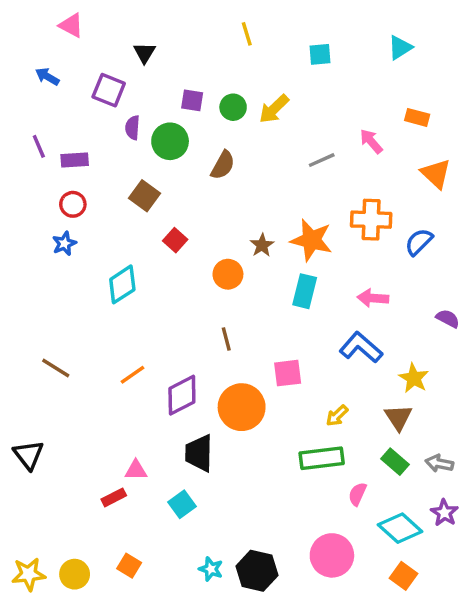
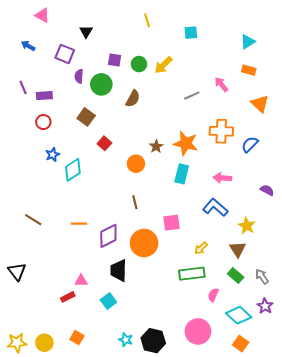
cyan triangle: (400, 48) -> (248, 42), moved
blue star: (64, 244) -> (53, 155), moved
orange line: (133, 375) -> (79, 224), turned 35
gray arrow: (439, 463) -> (262, 277), turned 42

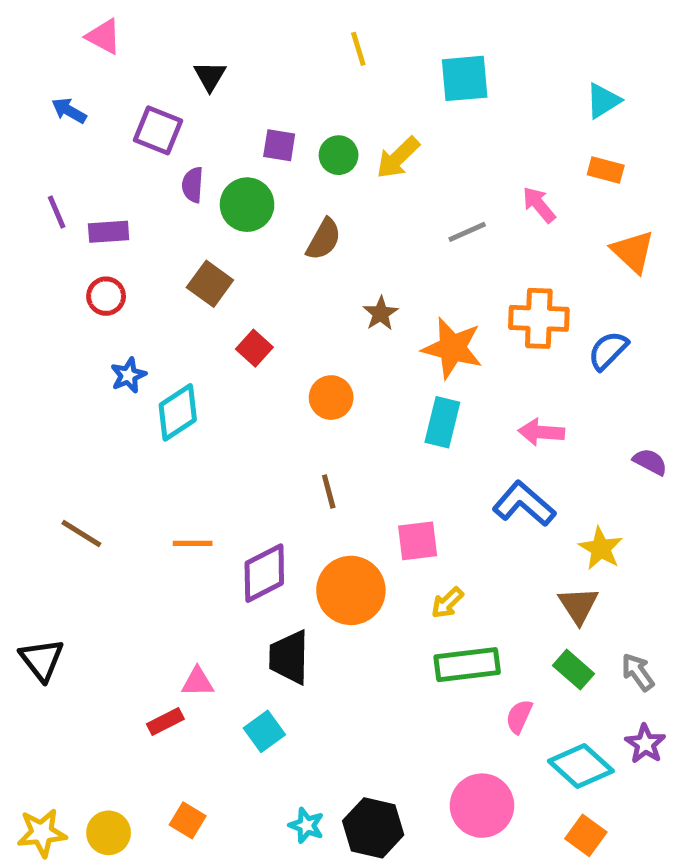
cyan square: (191, 33) -> (465, 78), size x1.5
brown star: (156, 146) -> (381, 313), moved
yellow arrow: (201, 248) -> (447, 603), moved

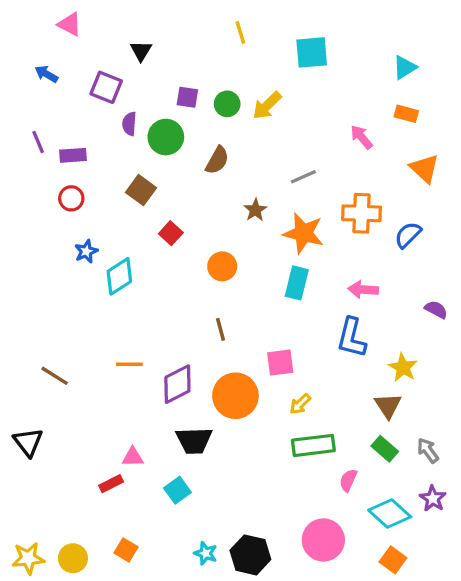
gray line: (467, 232) -> (303, 177), moved
blue L-shape: (524, 504) -> (352, 338), turned -117
brown line: (81, 534) -> (55, 376), moved
black trapezoid: (289, 657) -> (194, 440), turned -93

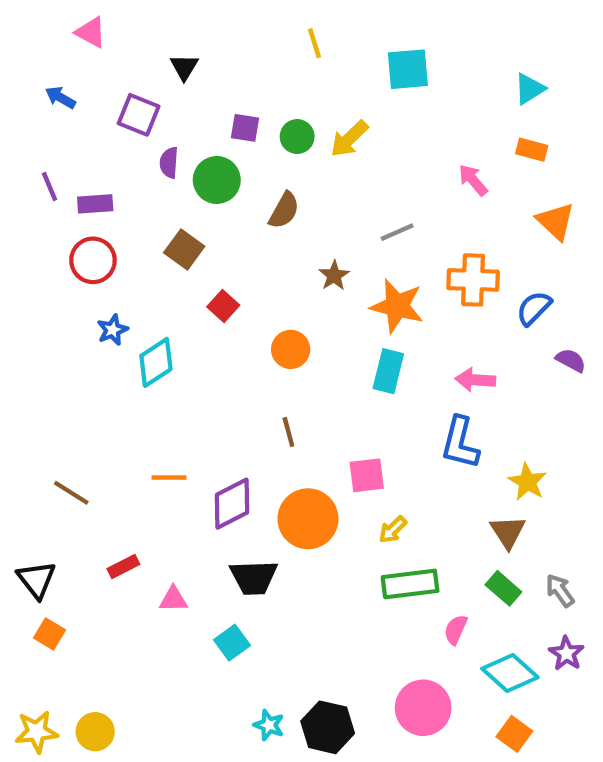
red circle: (71, 198) -> (93, 260), size x1.4
purple semicircle: (436, 309) -> (571, 360), moved
red rectangle: (111, 484) -> (123, 567), moved
orange square: (126, 550) -> (50, 634), moved

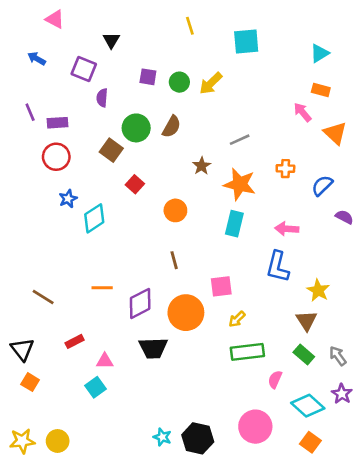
green circle: (217, 180) -> (136, 128), moved
pink arrow: (473, 180) -> (302, 112), moved
orange cross: (473, 280) -> (285, 169), size x0.6
cyan square: (232, 643) -> (96, 387), moved

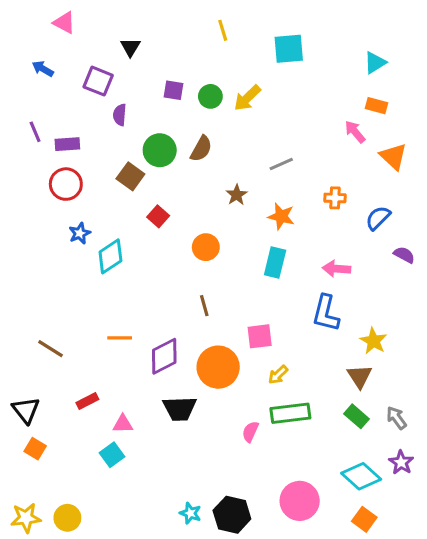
orange star: (240, 184) -> (281, 216), size x0.7
pink semicircle: (275, 379) -> (250, 432), moved

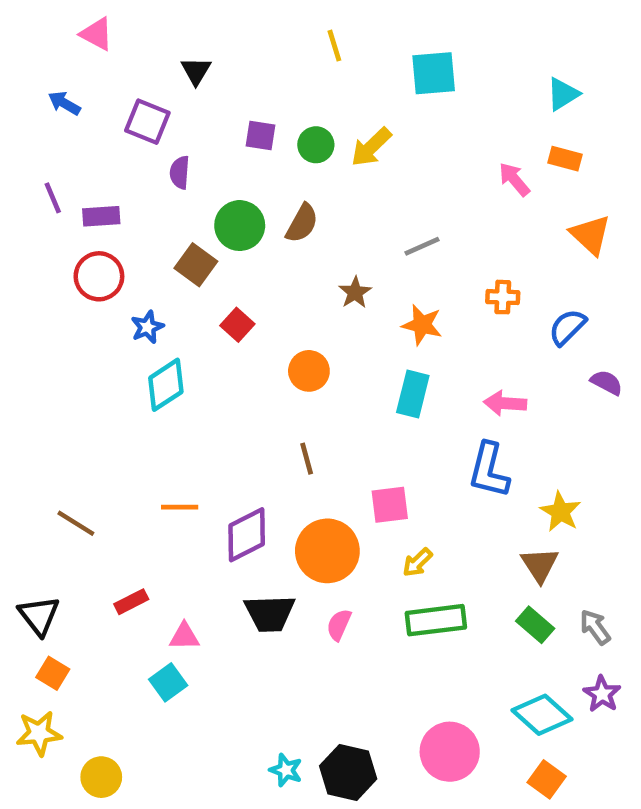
pink arrow: (355, 132) -> (514, 179), moved
blue star: (80, 233) -> (147, 327), moved
pink semicircle: (250, 432) -> (339, 625), moved
yellow star: (26, 518) -> (39, 733), moved

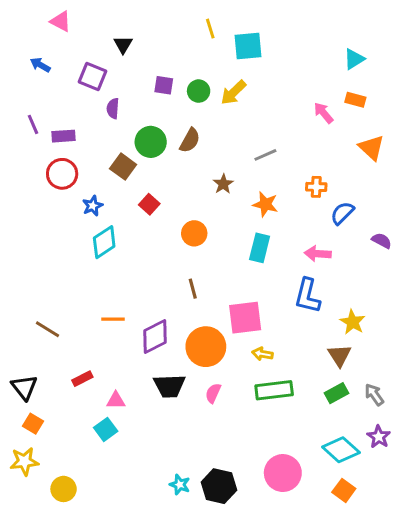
cyan square: (434, 73) -> (248, 46), moved
blue semicircle: (567, 327) -> (342, 213), moved
pink square: (390, 505) -> (245, 318), size x1.4
yellow arrow: (417, 562) -> (262, 354), turned 54
green rectangle: (535, 625) -> (337, 393), turned -70

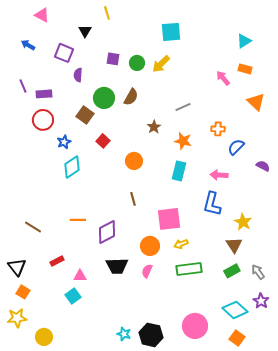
yellow line: (210, 29) -> (107, 13), moved
orange circle: (206, 347) -> (150, 246), moved, size x0.7
yellow arrow: (262, 354) -> (181, 244), turned -32

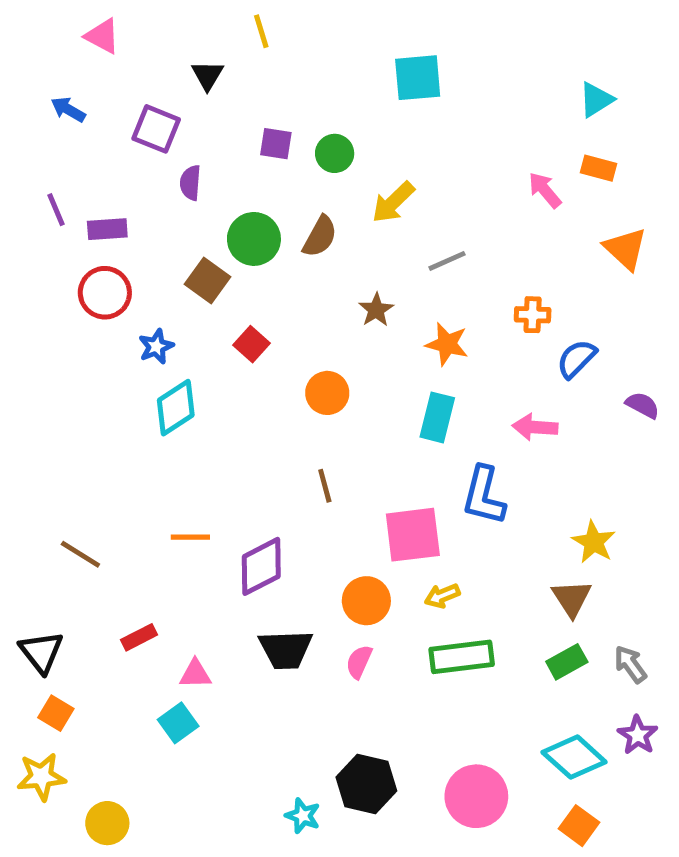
yellow arrow: (161, 64) -> (393, 202), moved
blue L-shape: (212, 204) -> (484, 496), moved
black hexagon: (151, 335) -> (366, 784), moved

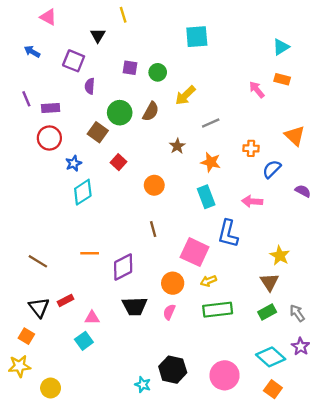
orange triangle: (625, 249) -> (295, 136), moved
cyan rectangle: (437, 417) -> (206, 197), turned -35
pink square: (413, 535) -> (195, 252), turned 32
black triangle: (41, 652) -> (39, 307), moved

